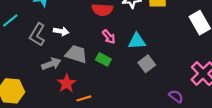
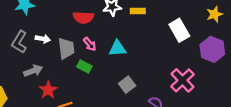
gray trapezoid: (76, 54) -> (66, 48), moved, turned 65
gray square: (147, 64) -> (127, 85), moved

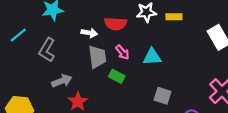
white arrow: (43, 39) -> (89, 33), moved
gray square: (127, 85) -> (162, 96), turned -35

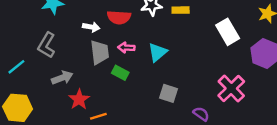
cyan line: (18, 35) -> (16, 67), moved
pink arrow: (122, 52) -> (126, 47), turned 133
cyan triangle: (152, 57) -> (158, 52), turned -36

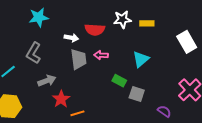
cyan triangle: (158, 52) -> (141, 59), moved
green rectangle: (120, 73) -> (119, 81), moved

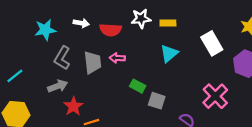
cyan star: (39, 17) -> (45, 30), moved
white arrow: (71, 38) -> (81, 23), moved
gray L-shape: (34, 53) -> (62, 58), moved
cyan triangle: (141, 59) -> (169, 53), moved

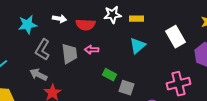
gray arrow: (58, 86) -> (38, 75), turned -132
pink cross: (215, 96) -> (178, 84), turned 30

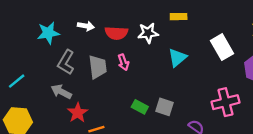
white star: (112, 15) -> (148, 33), moved
yellow rectangle: (136, 19) -> (179, 17), moved
pink arrow: (92, 50) -> (123, 62), turned -112
green rectangle: (110, 75) -> (140, 107), moved

